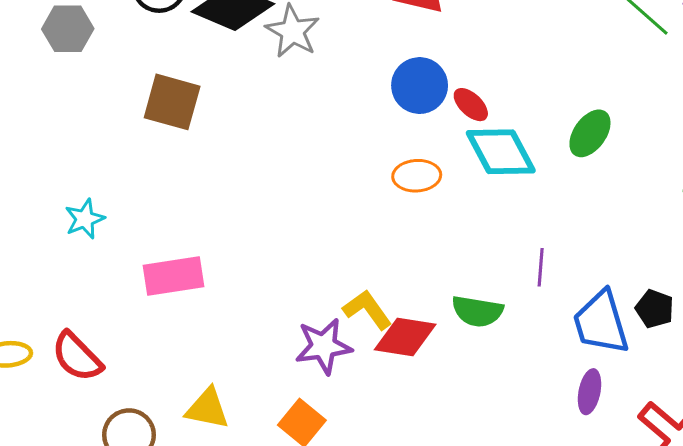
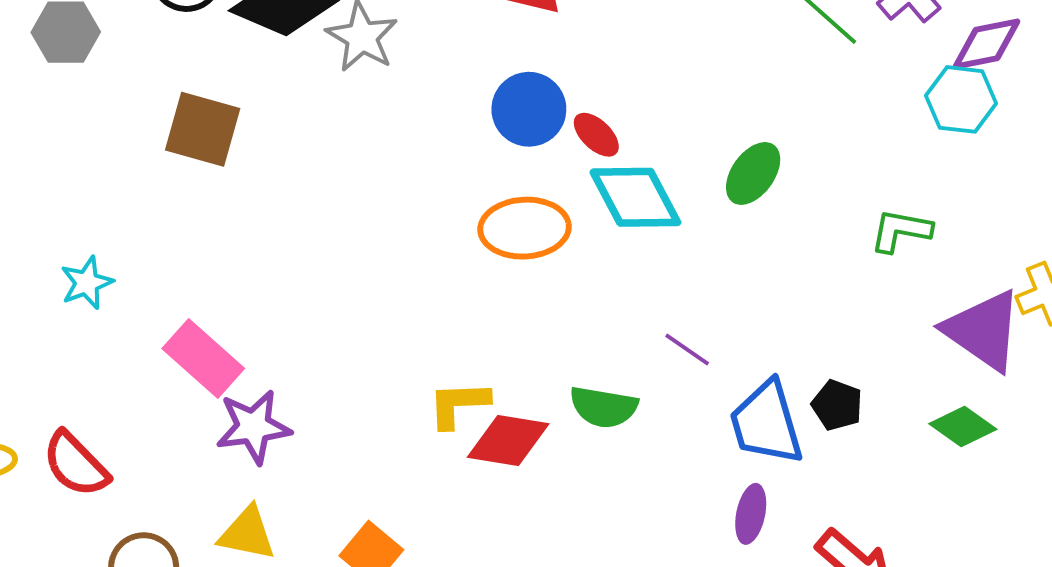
orange ellipse: (417, 176) -> (525, 228), size x1.4
purple line: (541, 267) -> (687, 350), turned -60
pink rectangle: (173, 276) -> (203, 359), turned 50
yellow L-shape: (367, 310) -> (459, 404), turned -57
purple star: (324, 346) -> (253, 427), moved

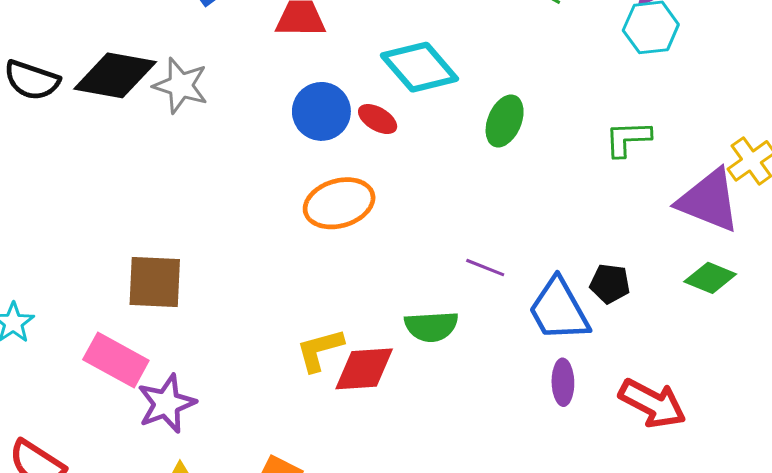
brown square: (203, 129) -> (155, 282), moved
cyan diamond: (635, 197) -> (419, 67), moved

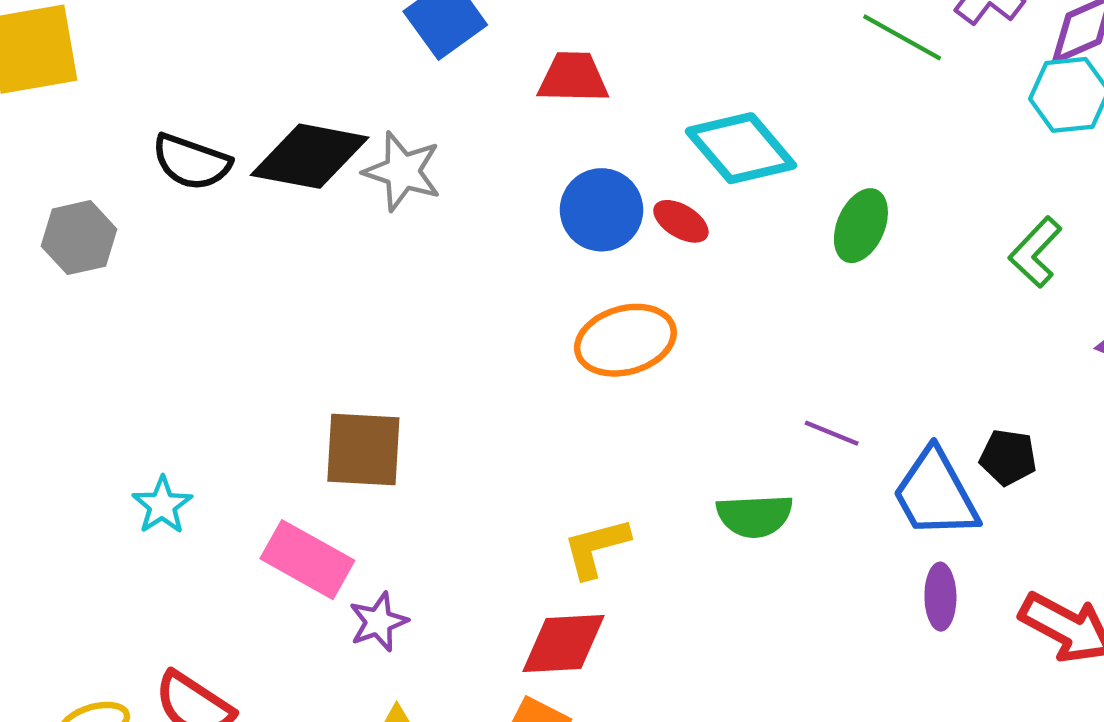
green L-shape: (628, 139) -> (1035, 252), turned -45
red diamond: (364, 369) -> (564, 643), moved
purple star: (166, 404) -> (378, 622), size x0.7

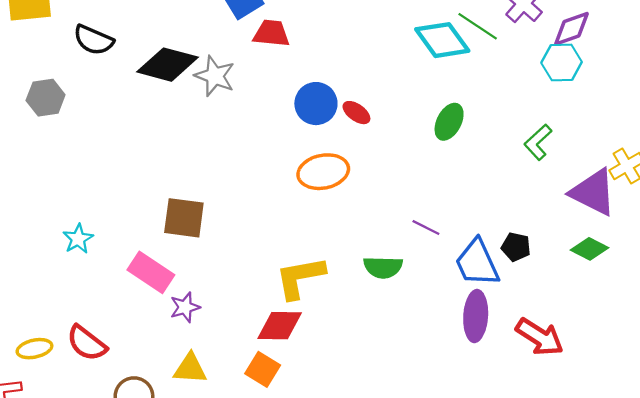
red trapezoid: (573, 78) -> (271, 33), moved
cyan diamond: (741, 148) -> (442, 40), moved
black semicircle: (191, 162) -> (93, 40), moved
yellow L-shape: (596, 548) -> (300, 277), size x1.4
purple ellipse: (940, 597) -> (476, 316), size x1.5

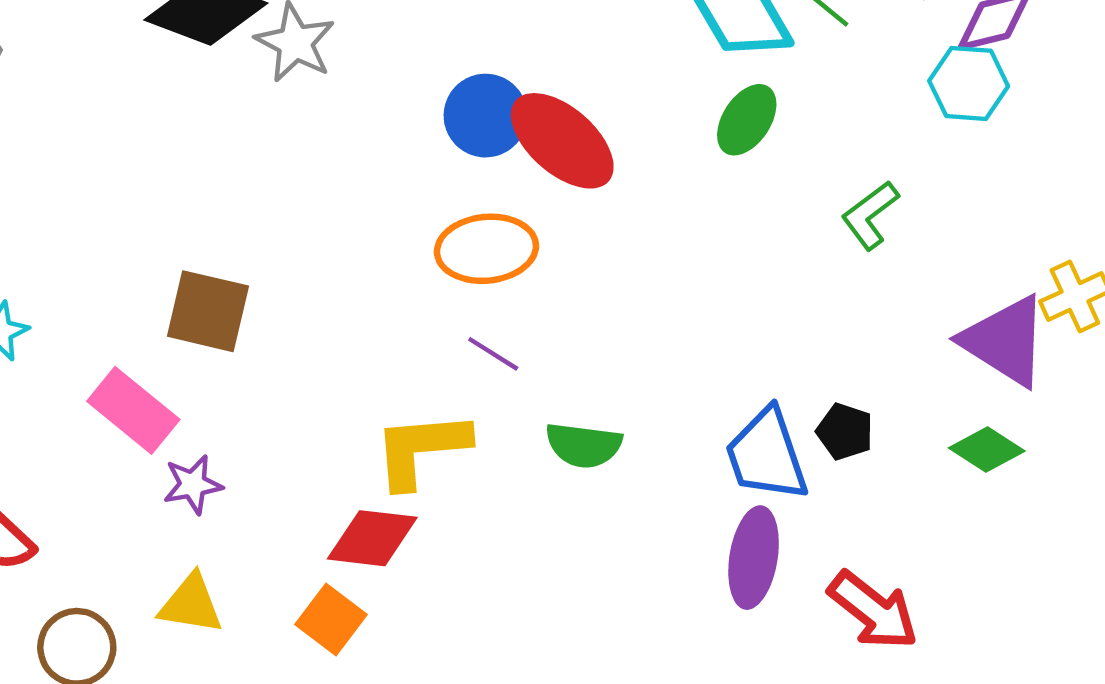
red ellipse: (356, 113) -> (562, 141), size x2.0
green ellipse: (449, 122) -> (747, 120), moved
green L-shape: (538, 142) -> (870, 215), moved
purple line: (426, 228) -> (493, 354), moved

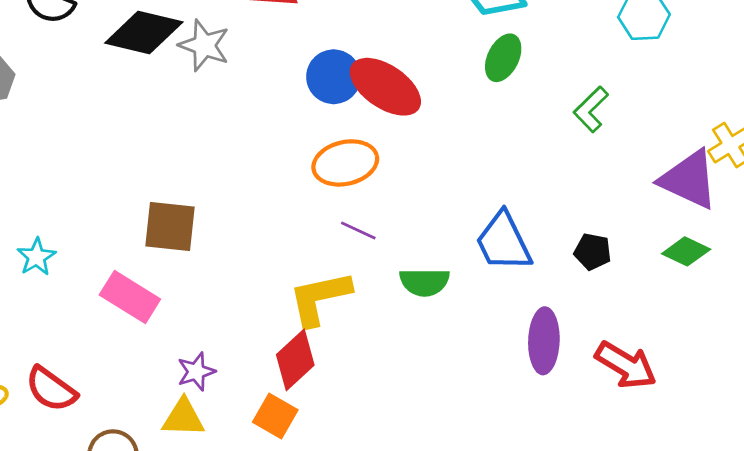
blue trapezoid: (767, 455) -> (503, 242), moved
purple star: (193, 484) -> (196, 372), moved
red diamond: (372, 538) -> (295, 360), turned -42

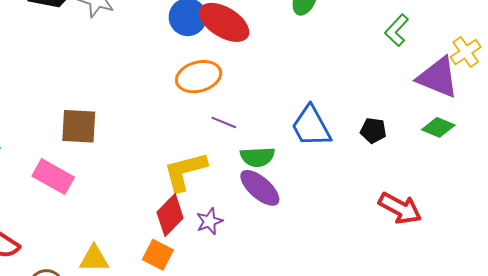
green L-shape: (591, 109) -> (397, 30), moved
purple line: (358, 230) -> (224, 122), moved
purple ellipse: (544, 341) -> (260, 188), moved, turned -48
purple star: (196, 372) -> (209, 221), moved

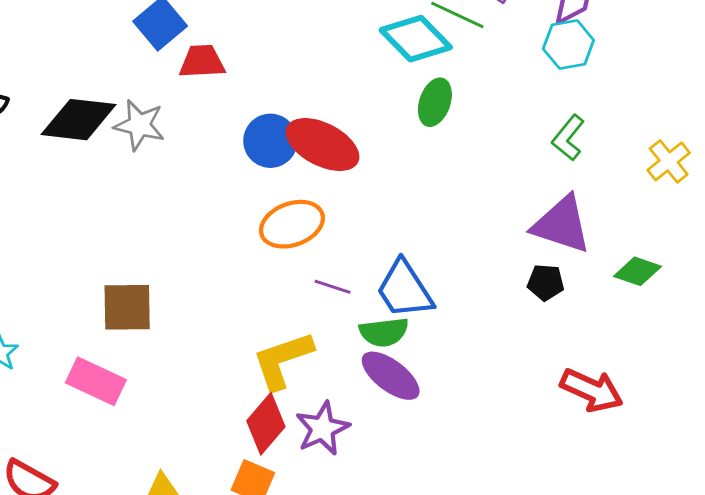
purple triangle: (438, 77) -> (562, 225), moved
blue trapezoid: (311, 126) -> (405, 289), moved
purple star: (209, 221) -> (322, 428), size x1.4

